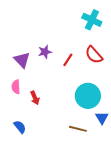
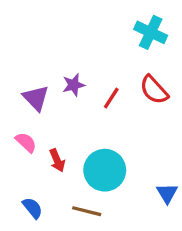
pink semicircle: (16, 87) -> (26, 142), turned 136
cyan circle: (88, 96) -> (105, 170), moved
brown line: (78, 129) -> (87, 211), moved

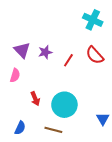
purple triangle: (36, 98) -> (22, 50), moved
pink semicircle: (26, 142) -> (15, 75), moved, turned 64
blue semicircle: (33, 208) -> (20, 128), turned 64

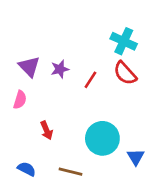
cyan cross: (93, 20) -> (124, 41), moved
cyan circle: (64, 105) -> (102, 138), moved
blue semicircle: (20, 128) -> (27, 169), turned -88

